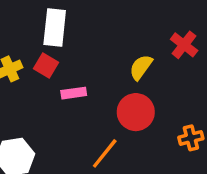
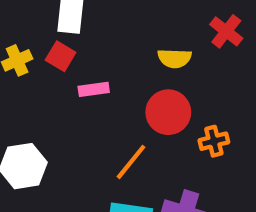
yellow semicircle: (141, 67) -> (174, 58), turned -124
orange cross: (191, 138) -> (214, 141), moved

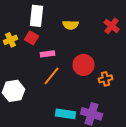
yellow semicircle: (174, 58) -> (70, 25), moved
orange line: (131, 162) -> (52, 76), moved

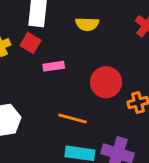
orange line: (52, 76) -> (73, 118), moved, turned 66

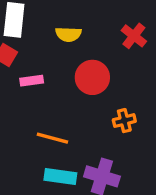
red circle: (106, 82) -> (92, 77), moved

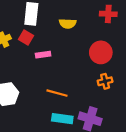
red cross: (134, 36) -> (108, 14), moved, turned -35
red circle: (92, 77) -> (101, 52), moved

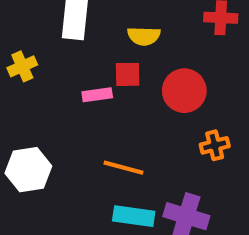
red square: (26, 37) -> (128, 74), moved, turned -32
red circle: (101, 52) -> (184, 91), moved

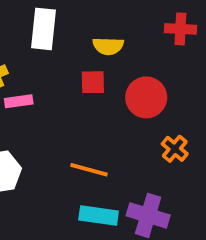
pink rectangle: (97, 95) -> (19, 101), moved
orange cross: (215, 145) -> (175, 149), turned -36

